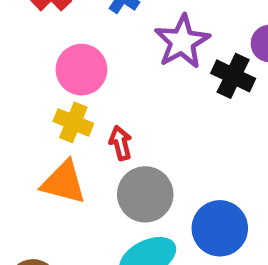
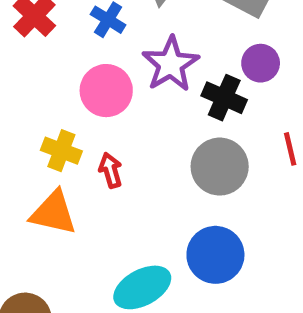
pink circle: (81, 70) -> (106, 91), moved
gray circle: (145, 194) -> (220, 167), moved

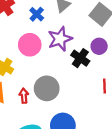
gray circle: (220, 167) -> (47, 88), moved
red arrow: (111, 170) -> (24, 96), moved

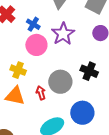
blue cross: (37, 14) -> (33, 24), moved
black cross: (80, 58) -> (89, 71), moved

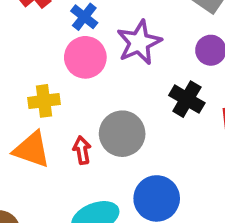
yellow cross: (18, 70) -> (44, 101), turned -35
black cross: (89, 71) -> (187, 99), moved

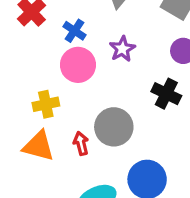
purple star: (139, 42) -> (122, 49), size x0.7

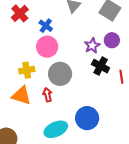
purple star: (122, 49) -> (92, 46), moved
gray circle: (114, 127) -> (60, 74), moved

